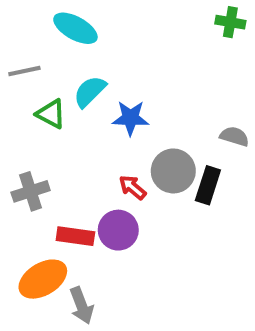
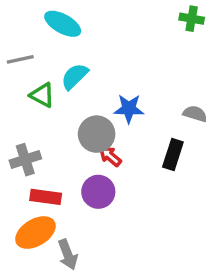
blue star: (130, 118) -> (129, 109), moved
gray circle: (173, 171) -> (97, 134), moved
red rectangle: (75, 236) -> (46, 197), moved

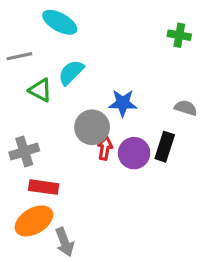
green cross: (192, 19) -> (179, 35), moved
red arrow: (110, 156) -> (105, 148), turned 60
purple circle: (98, 192) -> (134, 153), moved

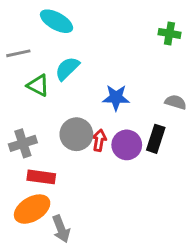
gray circle: (92, 127) -> (76, 134), moved

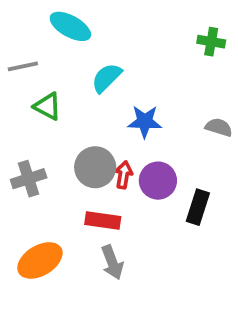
cyan semicircle: (67, 69) -> (107, 78), moved
black rectangle: (156, 139) -> (198, 207), moved
red rectangle: (41, 177) -> (103, 221), moved
gray arrow: (61, 229) -> (112, 262), moved

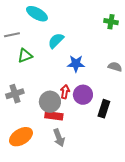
green triangle: (48, 106) -> (25, 56), turned -49
gray circle: (95, 167) -> (50, 102), moved

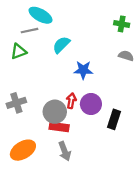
gray line: (12, 35) -> (30, 31), moved
green triangle: (25, 56) -> (19, 51), moved
gray semicircle: (115, 67) -> (126, 56), moved

